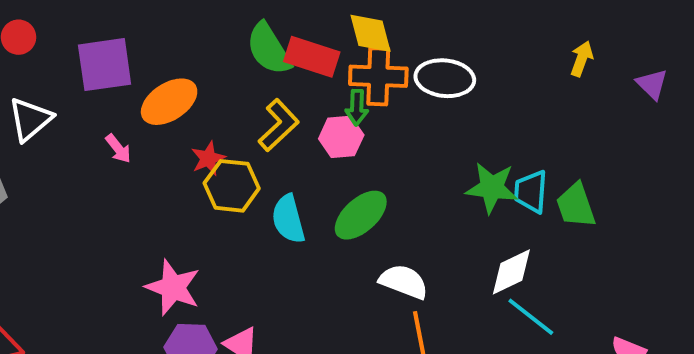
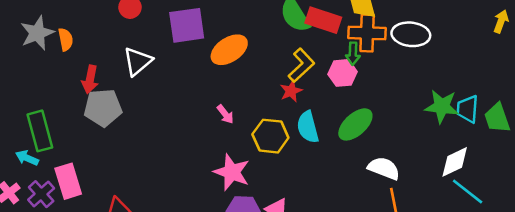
pink arrow: (118, 149) -> (225, 114), moved
red star: (208, 158) -> (291, 91), moved
yellow hexagon: (232, 186) -> (270, 136), moved

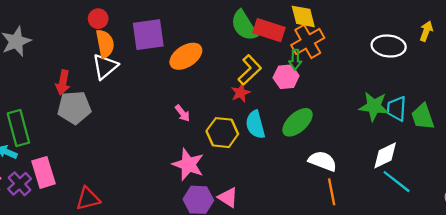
orange cross: (367, 33) -> (308, 41), turned -32
white ellipse: (411, 34) -> (389, 46), moved
orange semicircle: (66, 39) -> (105, 44), moved, size x1.4

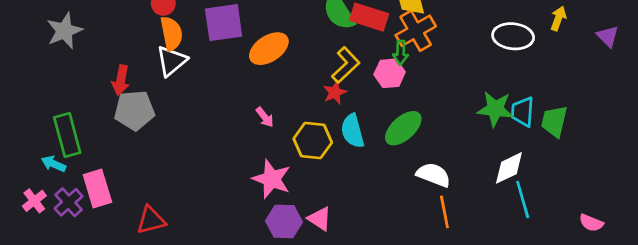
green trapezoid: (423, 117) -> (554, 121), turned 32
cyan line: (397, 182) -> (523, 200), turned 36

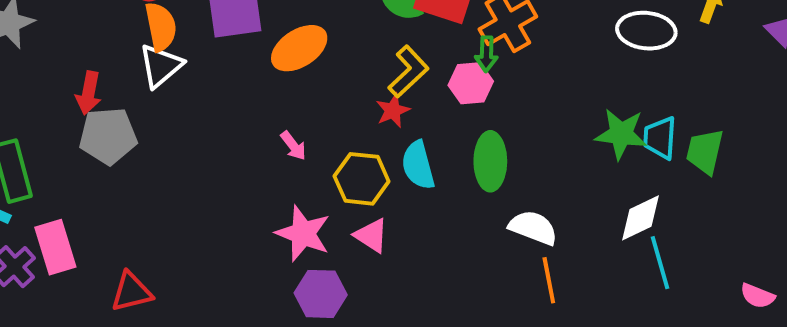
green ellipse: (403, 128) -> (490, 161), turned -48
pink triangle: (320, 219) -> (371, 235), moved

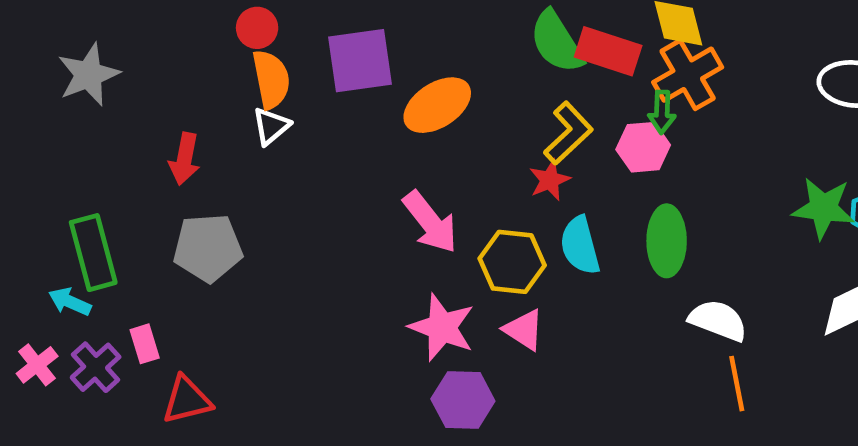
white triangle: (161, 66) -> (271, 126), size x0.7
gray pentagon: (108, 136) -> (208, 248), moved
pink arrow: (293, 146) -> (430, 222), size x1.8
pink rectangle: (55, 247) -> (145, 344), size x0.6
red triangle: (131, 292) -> (187, 400), moved

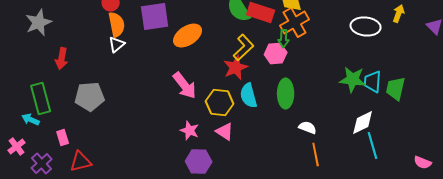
red arrow: (184, 159) -> (62, 59), moved
red star: (550, 180) -> (236, 68), size x1.4
white semicircle: (718, 320) -> (308, 128), size x0.7
pink star: (442, 327) -> (190, 131), size x0.7
purple cross: (96, 367) -> (42, 164), moved

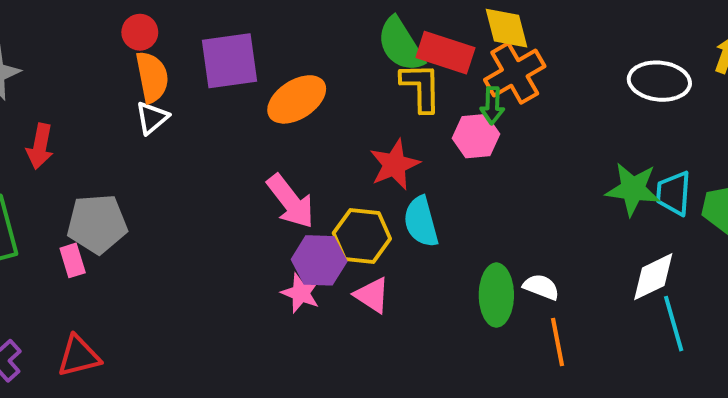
yellow L-shape: (244, 48) -> (421, 87), moved, turned -48
green ellipse: (286, 94) -> (496, 295), moved
pink rectangle: (63, 138) -> (73, 260), moved
purple hexagon: (199, 162) -> (319, 260), moved

